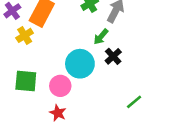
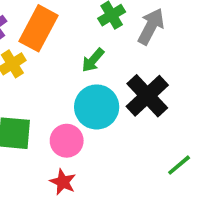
green arrow: (101, 37) -> (93, 60), moved
black cross: (113, 56) -> (147, 96), size x1.6

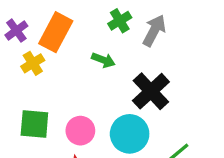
green arrow: (93, 60) -> (103, 60), turned -110
cyan circle: (97, 107) -> (130, 134), moved

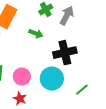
black cross: (151, 91) -> (65, 53), turned 30

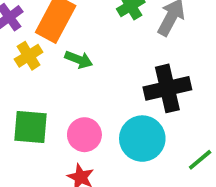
green arrow: (36, 34) -> (79, 60), moved

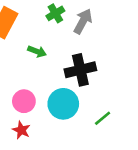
green arrow: (79, 60) -> (37, 51), moved

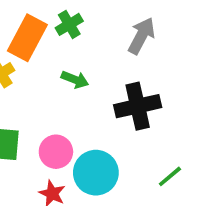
green cross: (55, 13) -> (69, 24), moved
cyan circle: (63, 104) -> (96, 173), moved

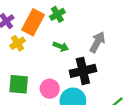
gray arrow: (141, 36) -> (97, 42), moved
black cross: (138, 106) -> (83, 71), moved

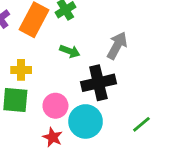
yellow cross: (18, 43) -> (21, 70), moved, turned 32

